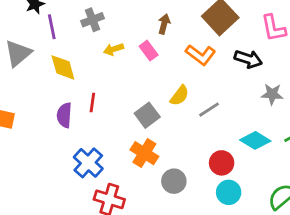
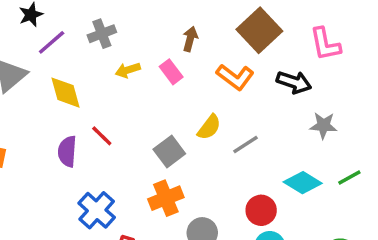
purple line: (52, 27) -> (52, 42), turned 60
red line: (92, 103) -> (102, 136), turned -54
orange cross: (144, 153) -> (166, 198), turned 36

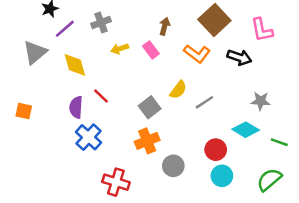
gray star: (323, 125) -> (261, 101), moved
green line: (349, 177) -> (279, 142), moved, turned 49
blue cross: (97, 210) -> (89, 137), moved

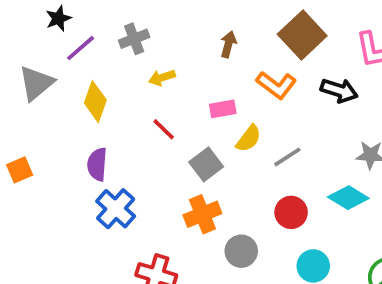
pink rectangle: (151, 50) -> (223, 109), moved, turned -63
yellow diamond: (75, 65) -> (95, 102), turned 35
red line: (101, 96) -> (164, 129), moved
orange square: (24, 111) -> (20, 170), turned -35
red circle: (216, 150) -> (291, 212), moved

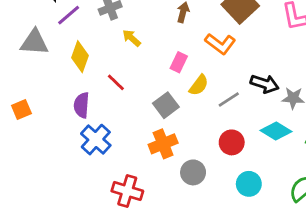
yellow arrow: (162, 78) -> (132, 38), turned 60
gray triangle: (36, 83) -> (34, 42), turned 44
black arrow: (339, 90) -> (265, 84), moved
pink rectangle: (223, 109) -> (179, 62), turned -54
red line: (164, 129) -> (116, 82), moved

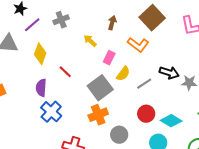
yellow arrow: (132, 38) -> (90, 41), moved
gray square: (166, 105) -> (100, 88), size x1.4
cyan diamond: (276, 131) -> (171, 121), moved

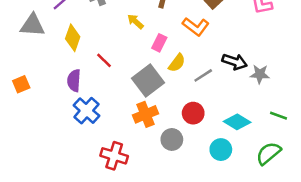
red circle: (146, 114) -> (193, 113), moved

